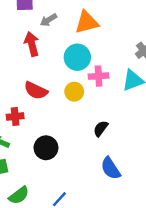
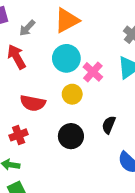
pink cross: (99, 76) -> (93, 72), turned -30
black circle: (46, 148) -> (71, 136), moved

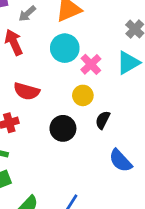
yellow circle: (72, 94) -> (83, 95), moved

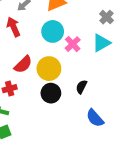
red semicircle: (27, 91) -> (23, 64), turned -60
yellow circle: (83, 95) -> (49, 69), moved, size x1.5

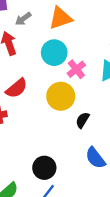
yellow circle: (49, 69) -> (61, 96), moved
black circle: (51, 93) -> (44, 168), moved

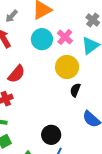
pink cross: (76, 69) -> (65, 37), moved
yellow circle: (61, 96) -> (67, 67), moved

